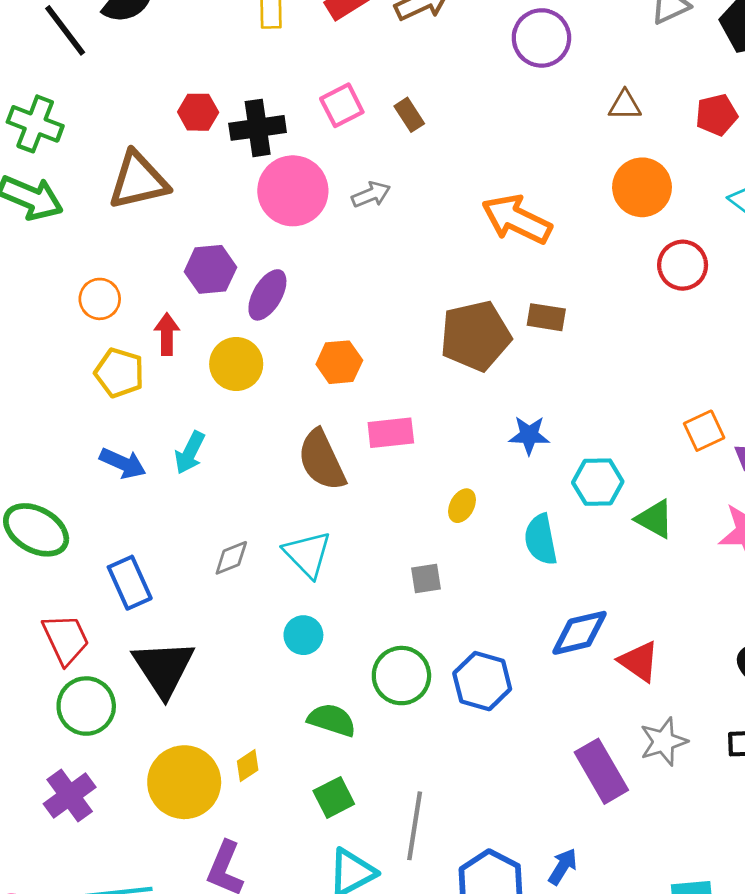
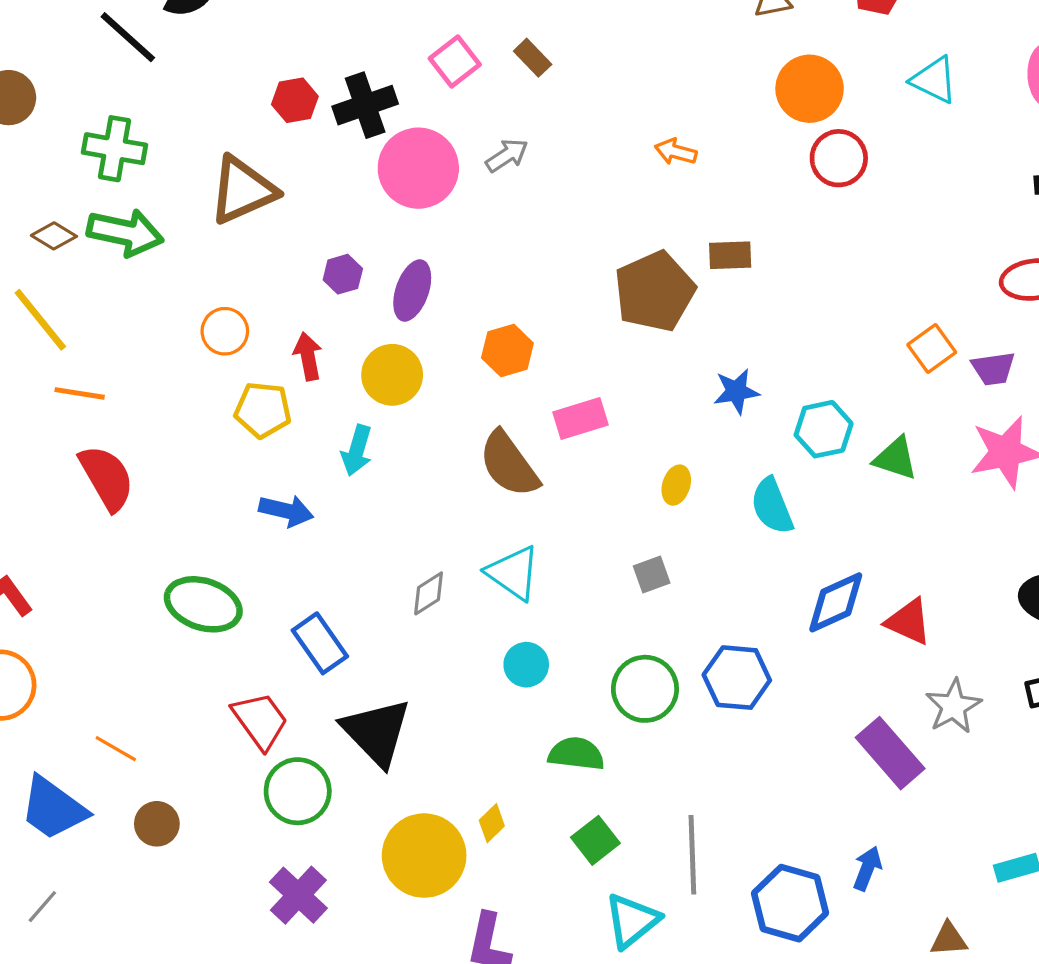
orange arrow: (517, 219) -> (676, 152), size x0.5
red circle: (683, 265) -> (839, 158), moved
purple hexagon: (210, 269) -> (343, 274), size x0.7
cyan arrow: (190, 453) -> (357, 450), moved

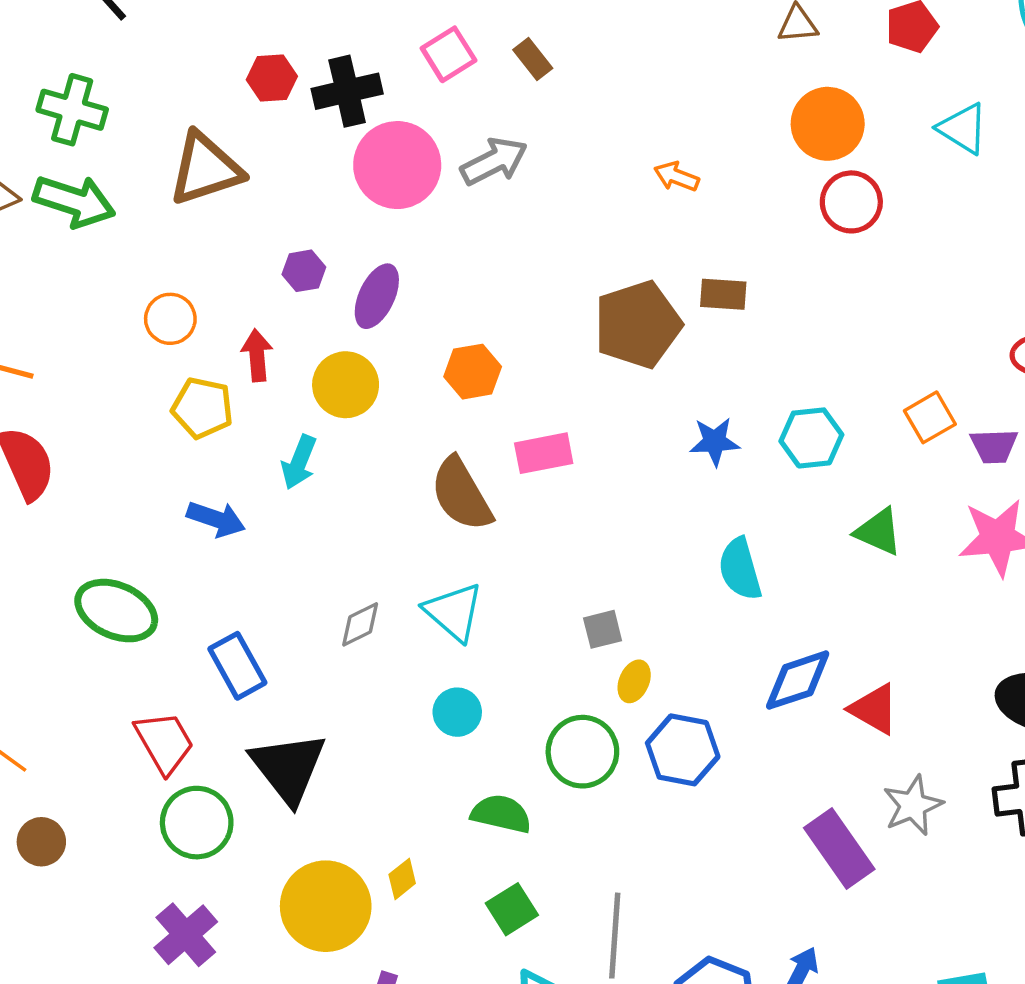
gray arrow: (507, 155) -> (494, 161), size x1.4
cyan hexagon: (824, 429) -> (811, 438), moved
yellow ellipse: (676, 485) -> (634, 681), moved

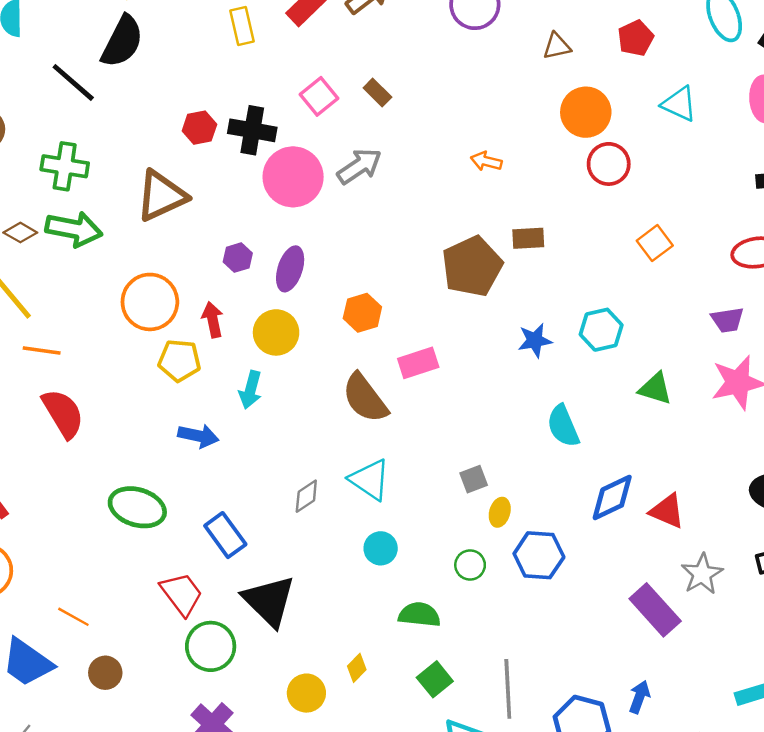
black cross: (347, 91) -> (252, 130), turned 30
orange circle: (170, 319) -> (150, 302), size x1.6
orange square: (930, 417) -> (655, 243), moved
green circle: (582, 752) -> (470, 565), size x0.6
yellow circle: (326, 906) -> (306, 693), size x0.6

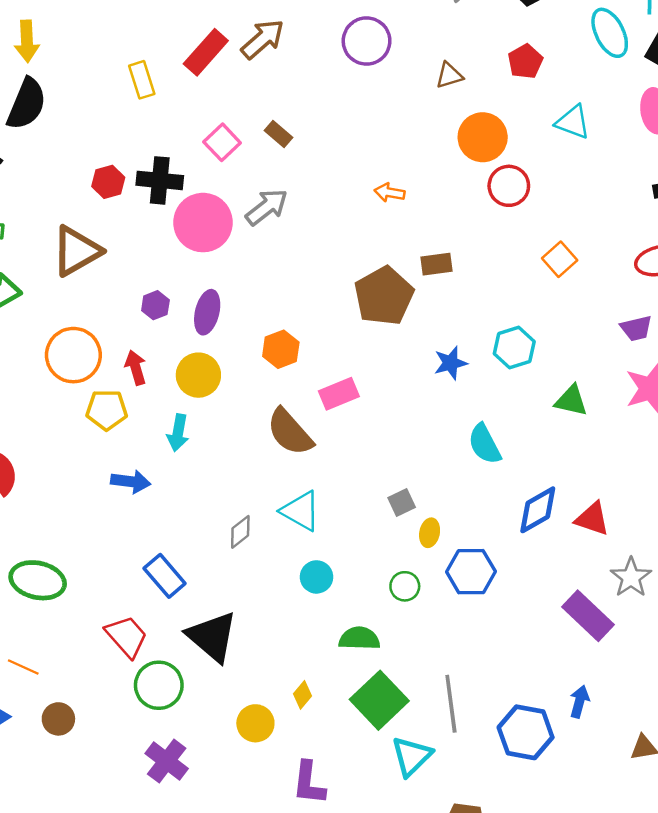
green ellipse: (137, 507) -> (38, 580), moved
green square: (435, 679) -> (379, 700), size x1.6

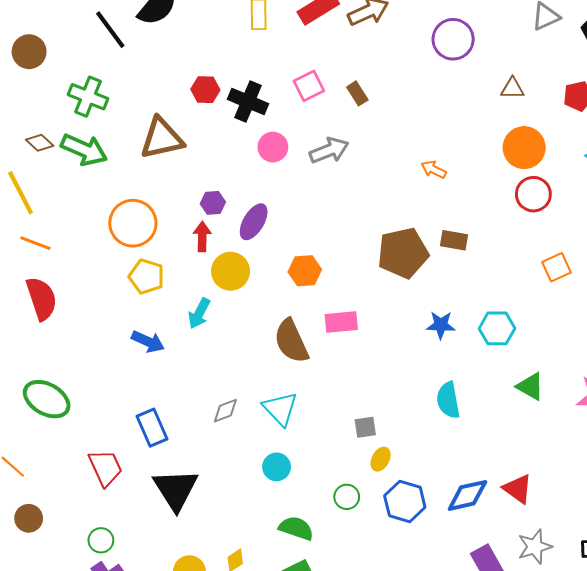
pink circle: (203, 223) -> (273, 147), size x0.6
red arrow: (136, 368) -> (202, 237), moved
blue diamond: (538, 510) -> (467, 495), moved
green circle: (159, 685) -> (101, 540), moved, size x0.6

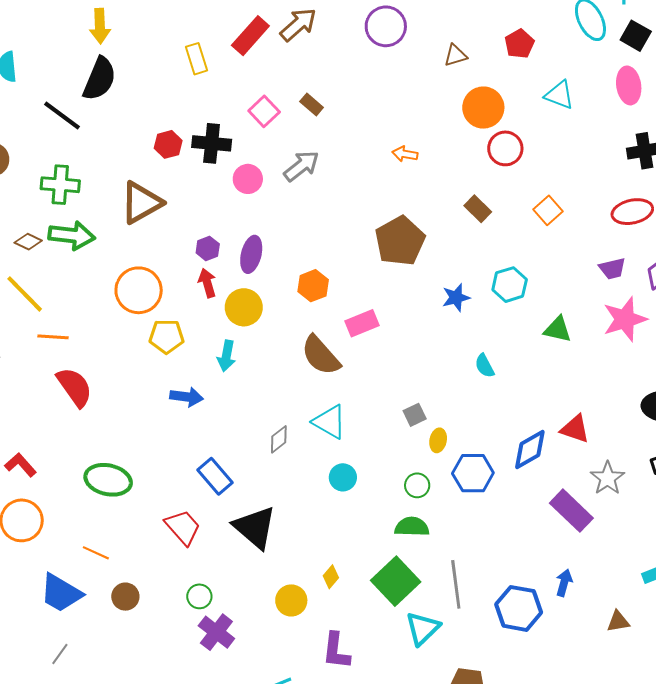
brown rectangle: (454, 240) -> (478, 209), moved, turned 52
cyan semicircle: (448, 400) -> (485, 366), size x0.7
green semicircle: (296, 528) -> (412, 527), moved

